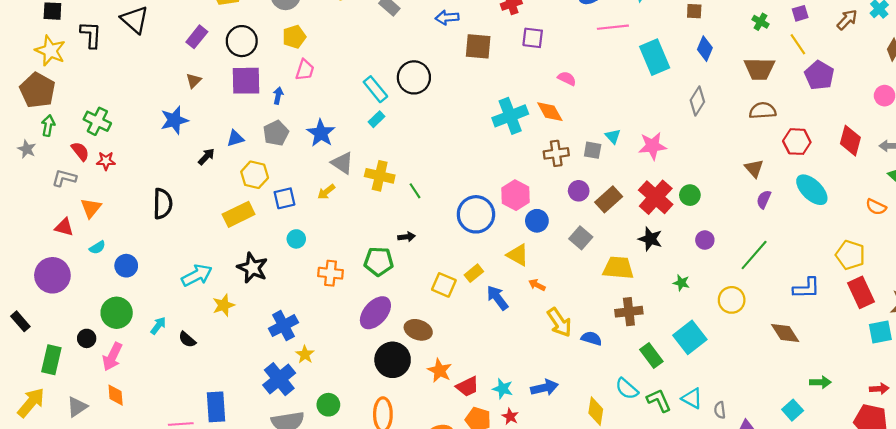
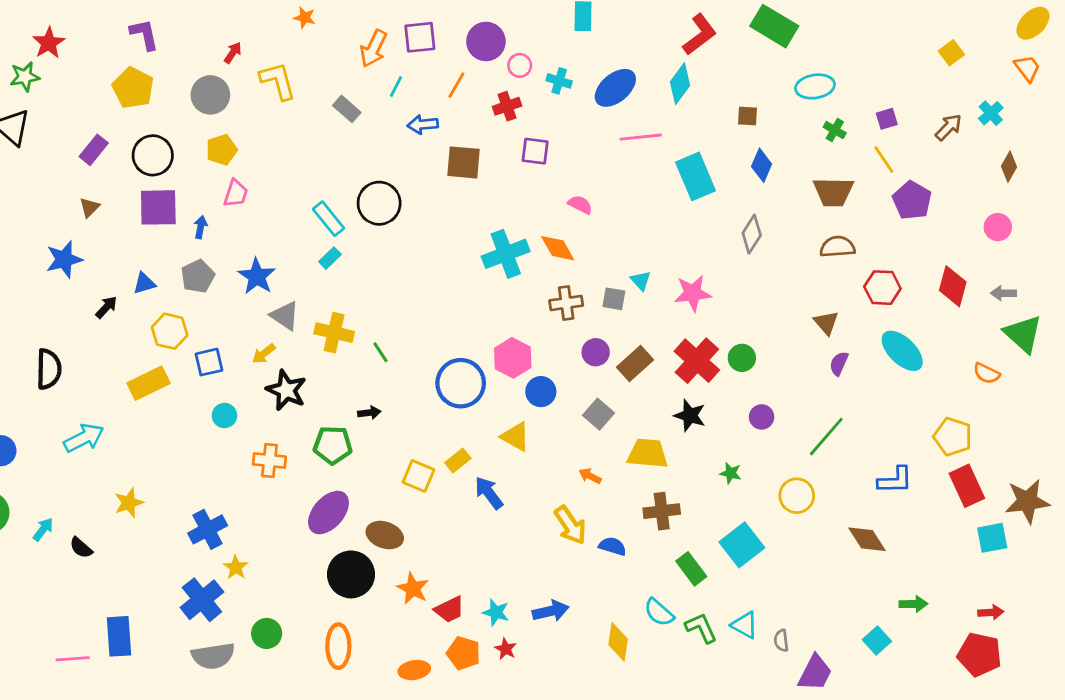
black star: (252, 268) -> (286, 390), moved
cyan arrow: (197, 275) -> (84, 438), moved
orange arrow: (537, 285) -> (590, 476), moved

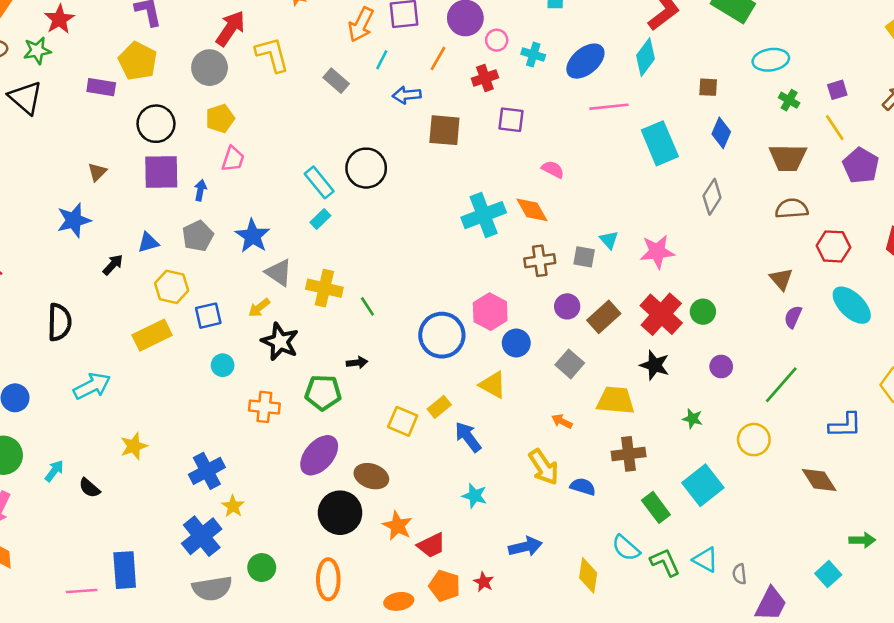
red arrow: (233, 53) -> (230, 28), size x1.8
purple rectangle: (94, 150) -> (101, 87), moved, turned 60
cyan star: (496, 612) -> (474, 496), moved

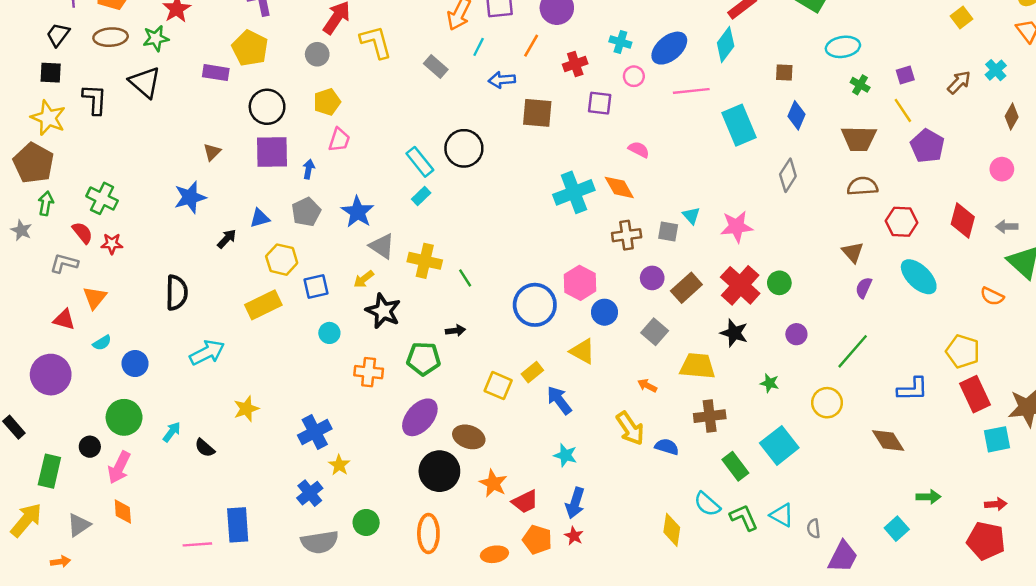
pink circle: (497, 40) -> (634, 76), moved
gray circle: (210, 68) -> (317, 54), size x0.7
blue cross: (202, 536) -> (310, 493), size x0.7
blue arrow: (525, 547) -> (575, 503), moved, turned 120

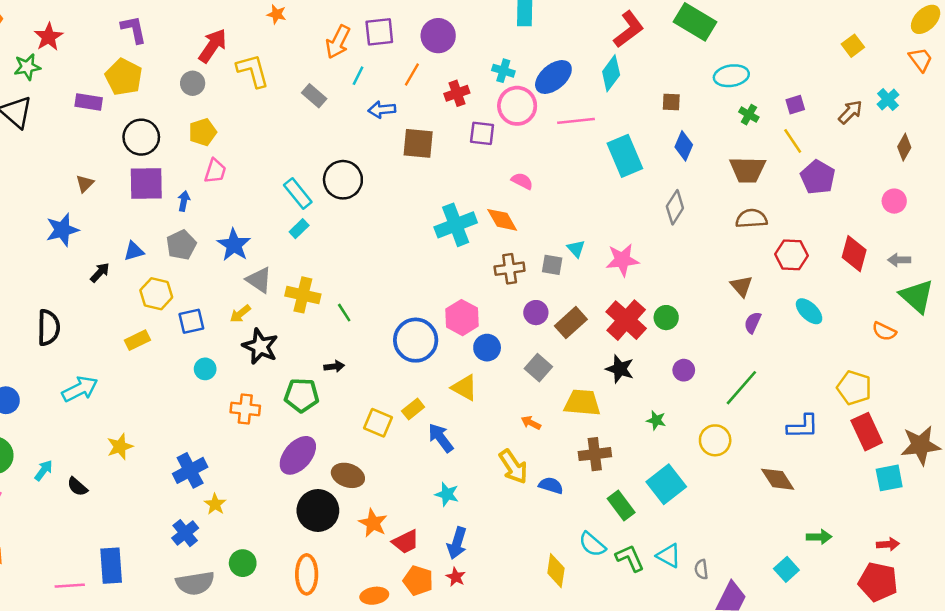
pink circle: (634, 76) -> (517, 106), size x1.8
cyan ellipse: (919, 277) -> (809, 311), size x0.7
yellow rectangle: (263, 305) -> (137, 340), size x0.7

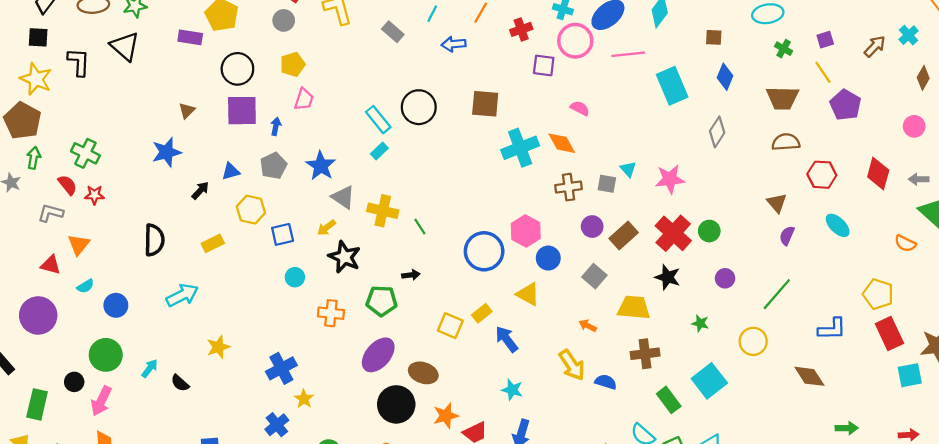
brown square: (418, 143) -> (485, 104), moved
yellow rectangle: (137, 340) -> (213, 243), moved
orange star: (373, 523) -> (446, 416), turned 30

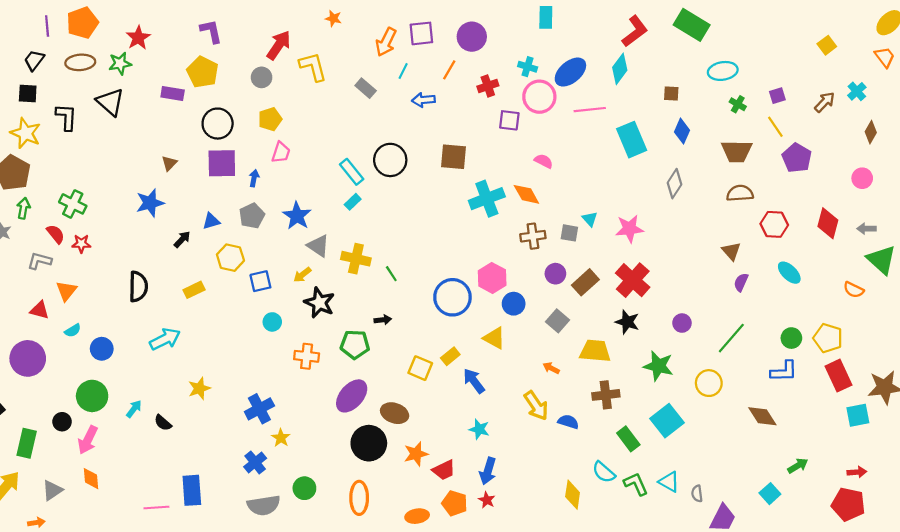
green circle: (709, 231) -> (791, 338), moved
green star: (700, 323) -> (658, 366), size x1.8
green arrow: (847, 428) -> (798, 466), turned -30

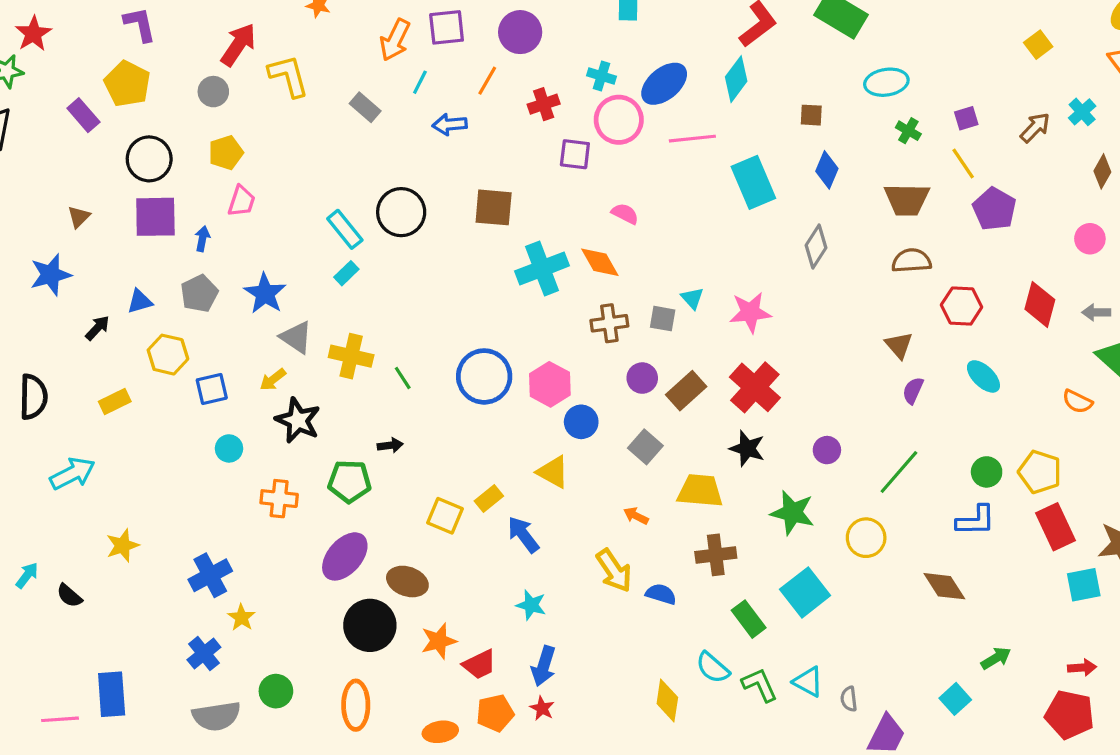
purple rectangle: (173, 93) -> (83, 115), turned 40
blue circle: (452, 297) -> (484, 376), moved
orange pentagon: (455, 503) -> (495, 713), turned -30

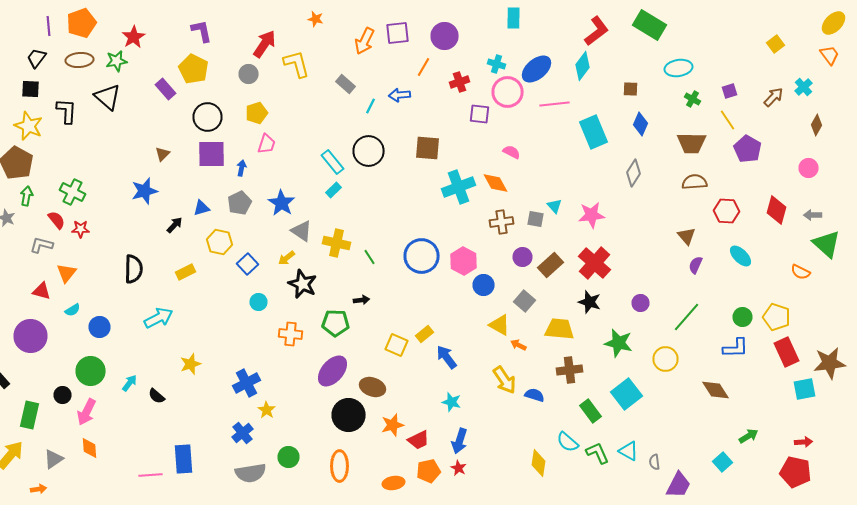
cyan line: (420, 82) -> (370, 106), moved
blue square: (212, 389) -> (248, 264), turned -30
yellow triangle: (553, 472) -> (500, 325), moved

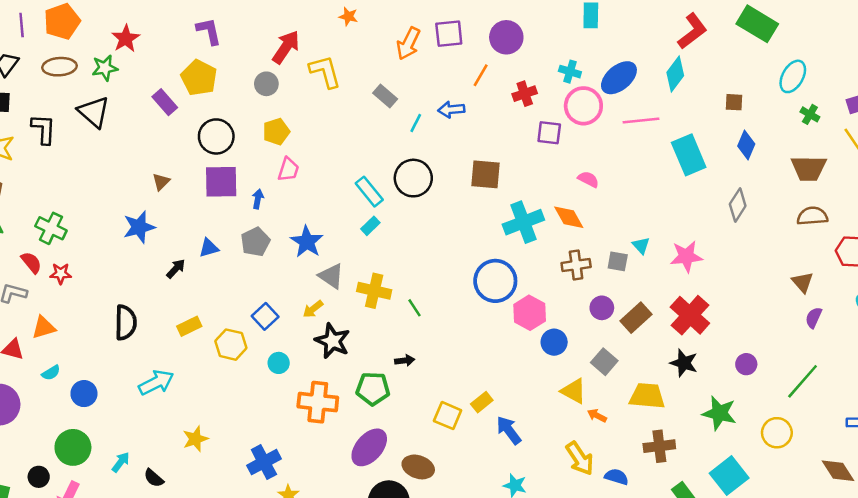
cyan ellipse: (678, 68) -> (793, 76), turned -52
yellow hexagon: (220, 242) -> (231, 345), moved
blue circle: (422, 256) -> (495, 281), moved
orange triangle: (66, 273) -> (44, 327), turned 35
orange cross: (290, 334) -> (318, 402), size x1.4

